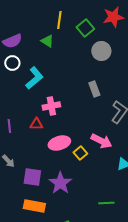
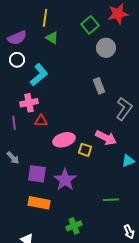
yellow line: (59, 20) -> (45, 18), moved
pink cross: (51, 106) -> (29, 103), moved
yellow square: (80, 153) -> (85, 150), turned -32

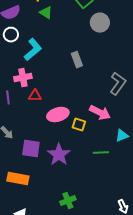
gray rectangle: (99, 86) -> (77, 60), moved
green line: (111, 200) -> (101, 153), moved
orange rectangle: (39, 203) -> (18, 179), moved

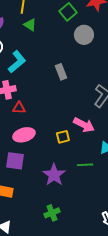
pink ellipse: (58, 115) -> (24, 135), moved
yellow square: (79, 125) -> (63, 137), turned -32
purple star: (59, 155) -> (54, 175), moved

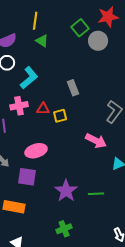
gray circle: (84, 35) -> (98, 41), moved
red triangle: (19, 108) -> (43, 109), moved
yellow square: (63, 137) -> (60, 116), moved
green line: (85, 165) -> (96, 194), moved

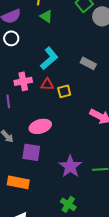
cyan L-shape: (29, 78) -> (49, 58), moved
gray rectangle: (73, 88) -> (88, 63), moved, turned -42
green cross: (64, 229) -> (68, 204), turned -35

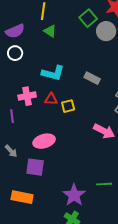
cyan L-shape: (49, 58) -> (53, 73), turned 55
purple star: (70, 166) -> (74, 195), moved

